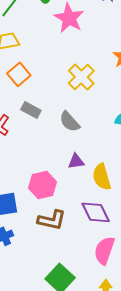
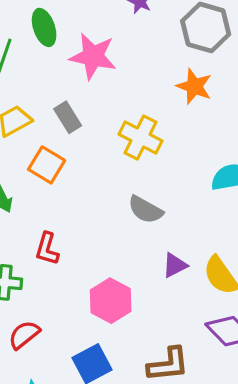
gray rectangle: (31, 110) -> (68, 117), moved, turned 48
pink hexagon: (42, 185) -> (111, 301), moved

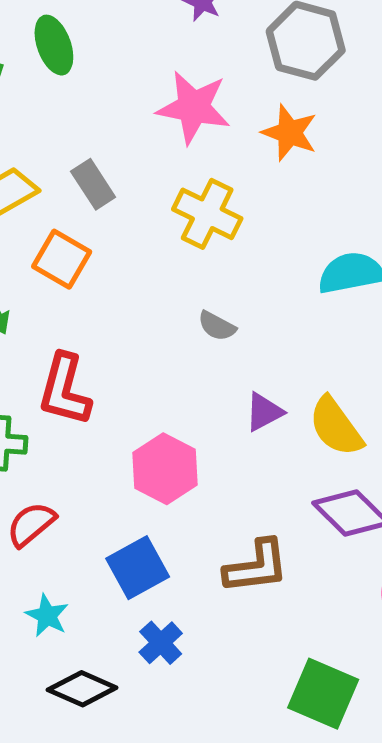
pink star: (93, 56) -> (194, 107), moved
gray semicircle: (145, 210) -> (217, 326), size x0.7
red L-shape: (47, 249) -> (65, 390), size x1.4

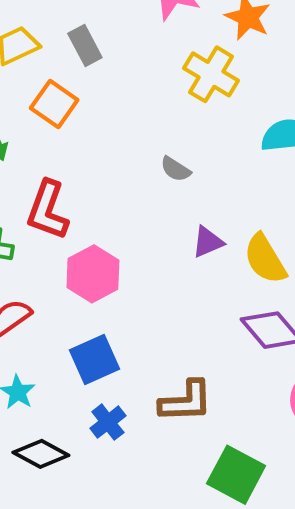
yellow cross: (207, 214) -> (211, 74), moved
pink hexagon: (165, 469) -> (93, 274), moved
brown L-shape: (256, 567) -> (186, 401), moved

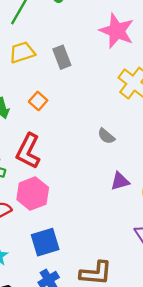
orange square: (54, 104) -> (38, 101), moved, size x0.7
pink hexagon: (93, 274) -> (33, 194), moved

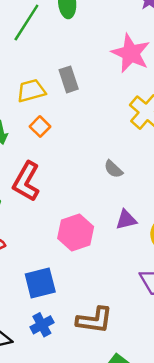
yellow trapezoid: (22, 52) -> (31, 91), moved
pink hexagon: (33, 194) -> (76, 232), moved

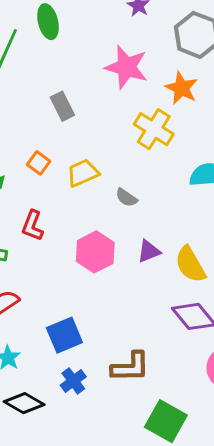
yellow trapezoid: (31, 91) -> (83, 173), moved
red L-shape: (26, 182) -> (33, 226), size x0.7
pink hexagon: (76, 232) -> (95, 252), moved

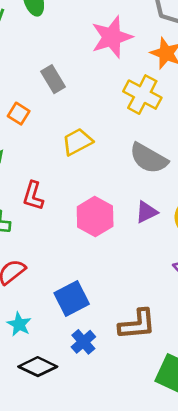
pink star: (126, 67) -> (112, 37), turned -30
orange square: (39, 163) -> (19, 114), moved
gray semicircle: (126, 198) -> (149, 158), moved, size x1.8

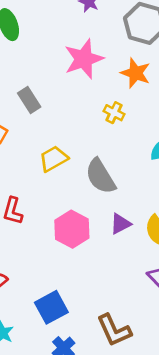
yellow cross: (142, 95) -> (114, 113), size x0.6
gray semicircle: (149, 158) -> (100, 176), moved, turned 30
brown L-shape: (137, 324) -> (114, 330), turned 72

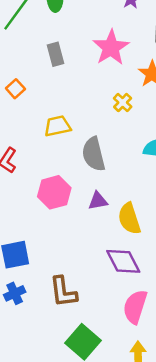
pink star: (84, 59) -> (111, 48), turned -30
gray rectangle: (29, 100) -> (55, 54), moved

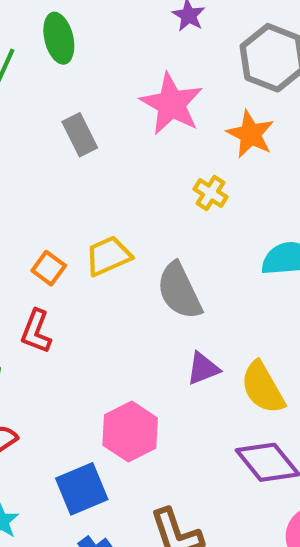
orange square: (15, 89) -> (49, 268), moved
pink hexagon: (54, 192) -> (130, 432), moved

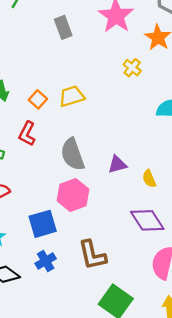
gray semicircle: (179, 291) -> (73, 154), moved
yellow semicircle: (263, 388) -> (149, 179), size x0.6

